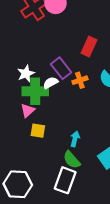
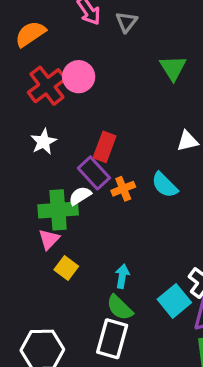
red rectangle: (89, 47) -> (105, 147), moved
white star: (26, 74) -> (44, 142), moved
yellow square: (38, 131) -> (66, 268), turned 32

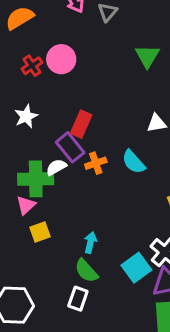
red cross: (47, 86) -> (32, 66), size x0.6
yellow square: (66, 268) -> (40, 232), turned 30
white rectangle: (112, 339) -> (78, 299), size x0.7

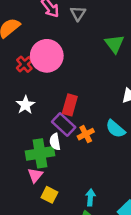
pink circle: (61, 59) -> (47, 56), size x1.4
white semicircle: (56, 167) -> (55, 142), turned -63
yellow square: (40, 232) -> (49, 195), turned -35

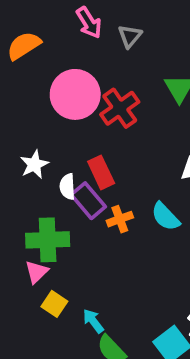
red cross: (24, 64) -> (120, 108), moved, size x1.5
red rectangle: (70, 105) -> (101, 172), turned -48
white semicircle: (55, 142) -> (67, 187), moved
cyan arrow: (90, 197) -> (93, 321), moved, turned -49

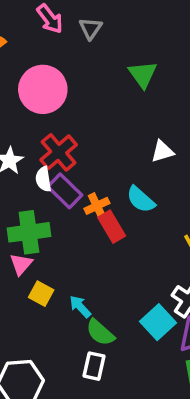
red cross: (120, 108) -> (59, 152), moved
red rectangle: (101, 172) -> (112, 227), moved

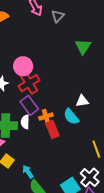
pink circle: (43, 89) -> (23, 66), moved, size x0.7
white triangle: (162, 151) -> (82, 101), moved
white semicircle: (43, 179) -> (25, 122), moved

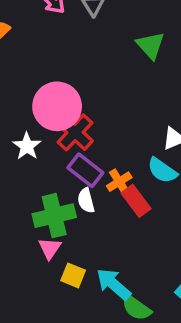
pink circle: (23, 66) -> (57, 106), size x1.4
cyan arrow: (28, 172) -> (114, 284), size x1.5

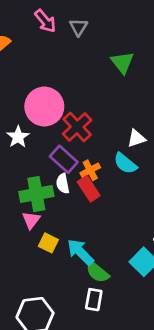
red cross: (75, 132) -> (77, 127), moved
red rectangle: (136, 201) -> (89, 189), moved

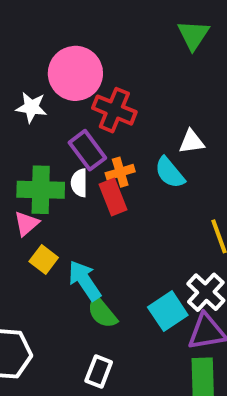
red cross: (77, 127) -> (114, 110), turned -36
white star: (18, 137) -> (31, 107), turned 30
white rectangle: (94, 300) -> (99, 372), moved

